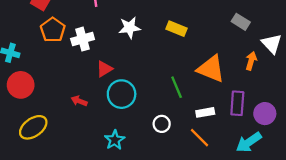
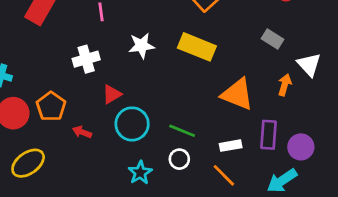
yellow rectangle: (177, 29) -> (197, 47), size x1.5
orange pentagon: (53, 30) -> (51, 106), moved
green line: (177, 87) -> (182, 131), moved, turned -45
cyan star: (115, 140) -> (140, 173), moved

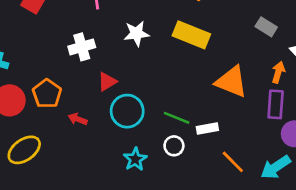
purple rectangle: (268, 135) -> (276, 104), moved
white rectangle: (231, 146) -> (207, 128), moved
orange line: (224, 175) -> (233, 162), moved

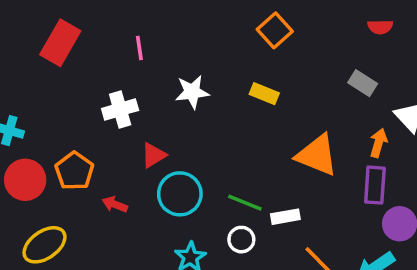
yellow rectangle: (191, 35) -> (264, 94), size x0.6

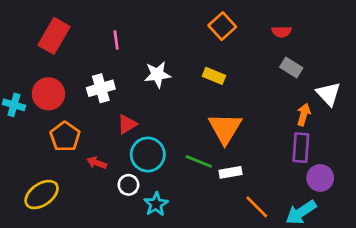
red semicircle: (380, 27) -> (282, 32), moved
orange triangle: (317, 155) -> (225, 128), moved, turned 39
red circle: (25, 180) -> (48, 94), moved
white circle: (241, 240) -> (128, 185), moved

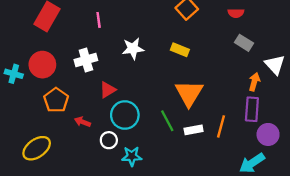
green line: (199, 161) -> (167, 121), turned 40
cyan star: (156, 204) -> (132, 156), turned 30
orange line: (257, 207) -> (221, 126), moved, turned 60

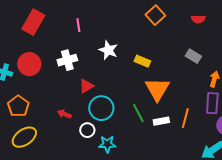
gray rectangle: (244, 43) -> (193, 56), moved
white star: (133, 49) -> (108, 50), turned 30
yellow rectangle: (180, 50) -> (142, 61), moved
orange pentagon: (56, 100) -> (18, 106), moved

